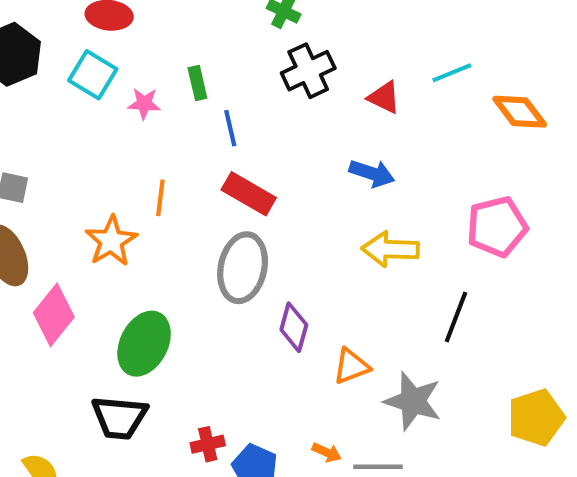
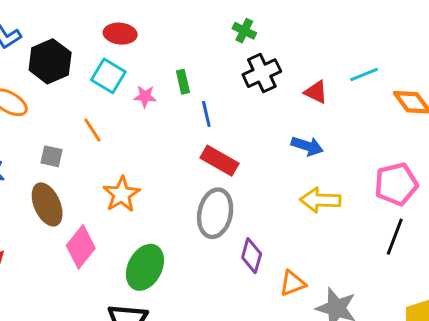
orange line: (160, 198) -> (92, 130), moved, turned -40
black line: (456, 317) -> (395, 237), moved

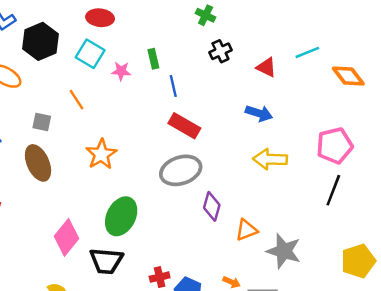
black cross: (262, 73) -> (220, 51), size x0.7
gray ellipse: (215, 213) -> (181, 170), turned 60
pink diamond: (81, 247) -> (67, 237), moved

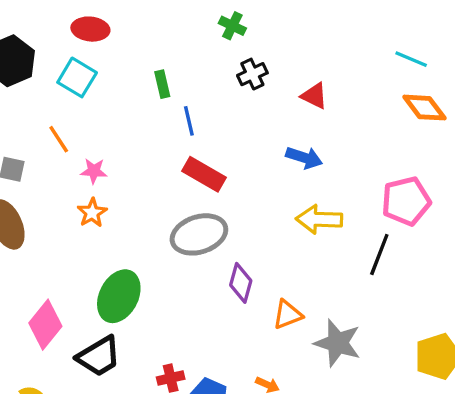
cyan line: (307, 52) -> (411, 59), moved, turned 45
pink star: (121, 71) -> (94, 171), moved
orange star: (101, 154) -> (92, 213), size x0.7
black line: (333, 190) -> (379, 254), moved
black trapezoid: (106, 261) -> (99, 356), turned -36

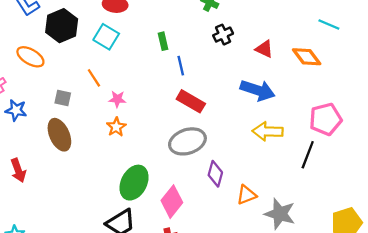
orange diamond: (424, 108) -> (307, 57), moved
blue arrow: (304, 158) -> (258, 90), size x1.4
pink diamond: (45, 325) -> (172, 202), moved

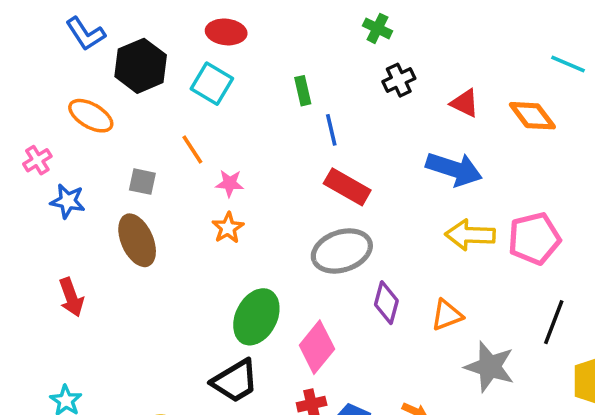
pink pentagon: (326, 119) -> (534, 239), moved
black line: (308, 155) -> (554, 322), moved
orange triangle: (246, 195) -> (447, 315), moved

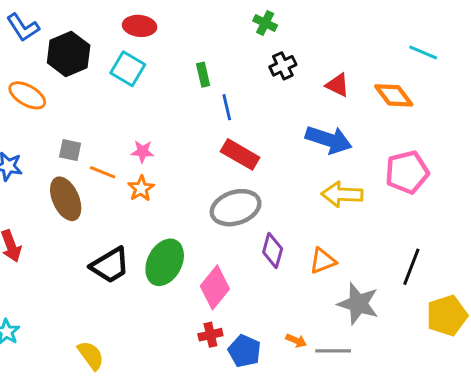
orange line: (192, 149) -> (103, 172), moved, turned -35
pink pentagon: (534, 239) -> (407, 172), moved
black trapezoid: (235, 381) -> (110, 265), moved

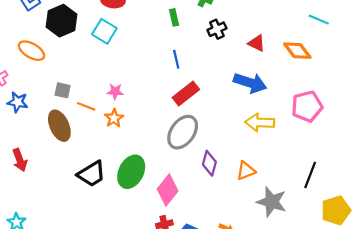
green rectangle: (203, 75) -> (174, 17), moved
red rectangle: (240, 154) -> (186, 94), turned -68
gray ellipse: (236, 208) -> (183, 132), turned -36

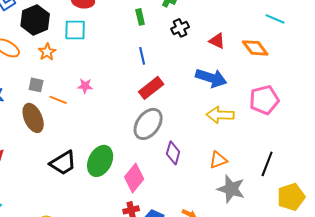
cyan square: (104, 31) -> (75, 30), turned -30
orange star: (114, 118) -> (47, 52), moved
orange triangle: (246, 171) -> (218, 160), moved

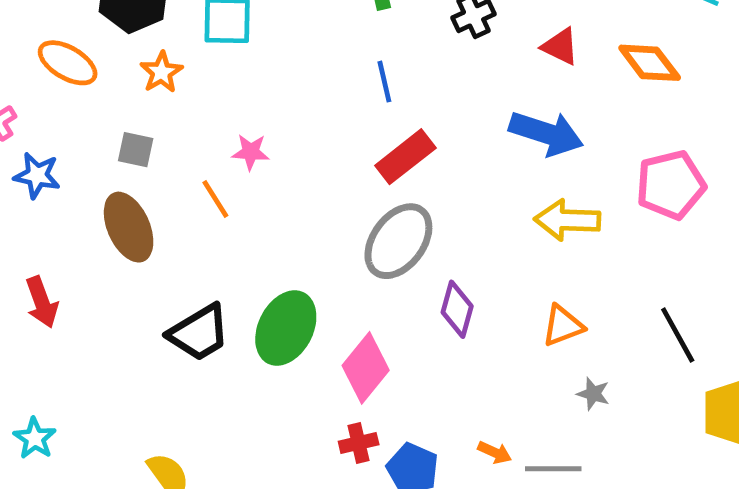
orange line: (58, 100) -> (215, 199), moved, turned 36
black line: (267, 164) -> (678, 335), turned -50
gray star: (231, 189) -> (593, 394), size x0.5

